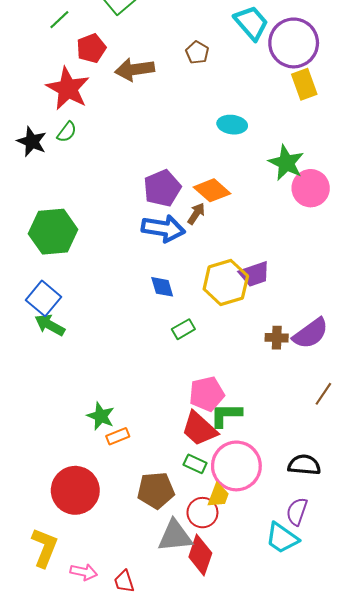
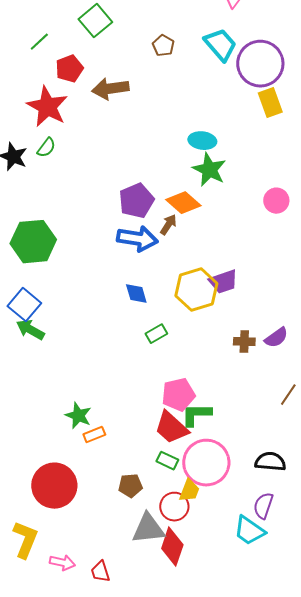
brown pentagon: (197, 52) -> (163, 46), moved
green star: (286, 163) -> (209, 170), moved
pink circle: (311, 188) -> (276, 201), size x0.7
purple semicircle: (311, 333) -> (276, 338), size x0.7
brown pentagon: (156, 490) -> (130, 486), size x0.7

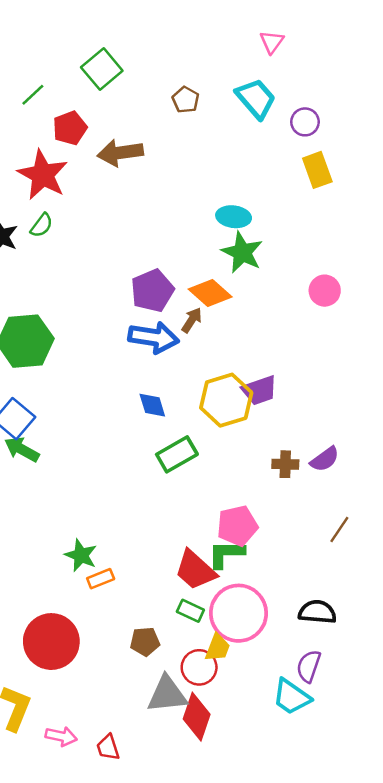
purple circle: (260, 64) -> (305, 122), size x0.5
green rectangle: (156, 334) -> (177, 454), size x1.5
pink pentagon: (178, 395) -> (237, 526), moved

